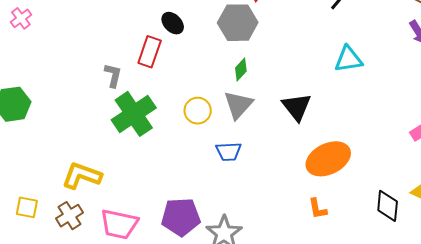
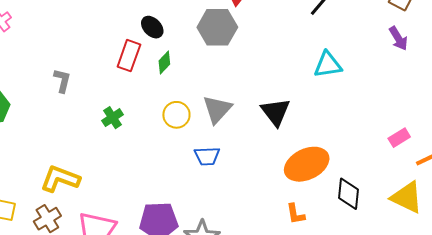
green diamond: (241, 70) -> (164, 62), moved
gray L-shape: (113, 75) -> (62, 81), moved
green cross: (134, 114) -> (113, 118), size x0.5
black diamond: (388, 206) -> (348, 194), moved

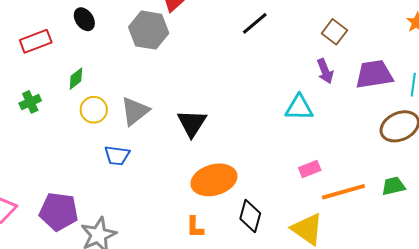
red rectangle: (129, 56) -> (36, 41), moved, turned 40
green diamond: (164, 62) -> (76, 79), moved
cyan triangle: (328, 65) -> (299, 108), moved

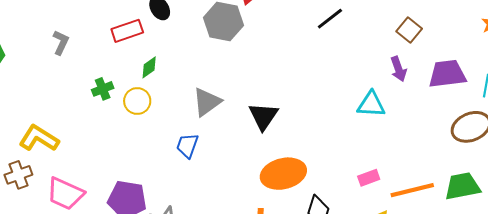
red rectangle: (36, 41) -> (127, 31), moved
yellow circle: (94, 110) -> (137, 101), moved
blue trapezoid: (117, 155) -> (187, 146), turned 100
pink rectangle: (310, 169) -> (369, 178), moved
green trapezoid: (393, 186) -> (462, 186), size x1.5

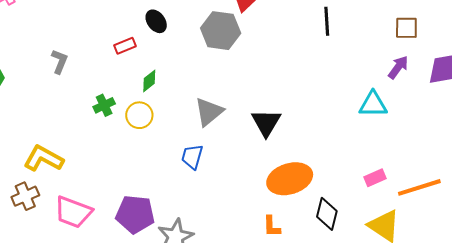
black line: (330, 19) -> (327, 21), turned -52
brown square: (409, 30) -> (406, 28), turned -35
red rectangle: (127, 31) -> (125, 46), size x0.7
purple arrow: (398, 69) -> (398, 67), turned -120

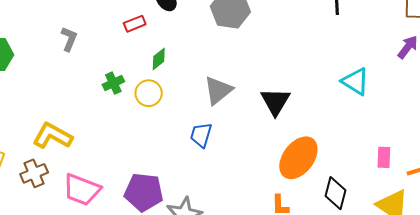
cyan triangle: (373, 104) -> (355, 82), moved, turned 32
pink rectangle: (375, 178) -> (384, 157), turned -65
orange ellipse: (290, 179) -> (298, 158), turned -36

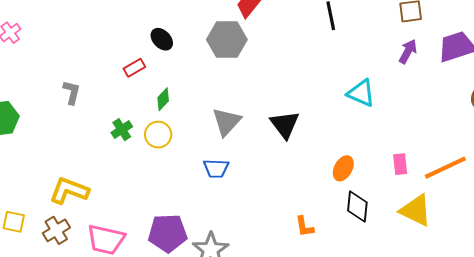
blue trapezoid: (201, 135) -> (216, 168), turned -96
orange ellipse: (298, 158) -> (343, 168), moved, size x0.6

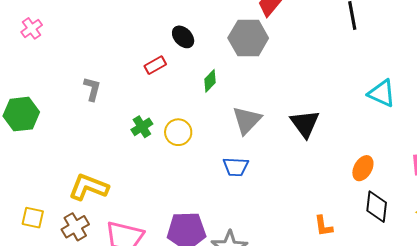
green diamond: (163, 99) -> (210, 81), moved

